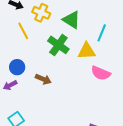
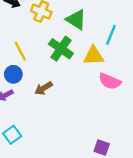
yellow line: (23, 31) -> (20, 51), moved
brown arrow: (43, 79) -> (44, 88), turned 126

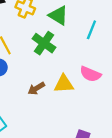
yellow triangle: (94, 56) -> (64, 84), moved
brown arrow: (44, 88) -> (36, 88), moved

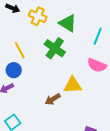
pink semicircle: (90, 74) -> (97, 65), moved
brown arrow: (36, 88) -> (53, 99), moved

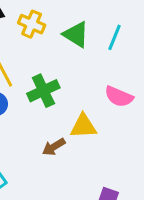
cyan line: (98, 36) -> (114, 37), moved
green cross: (55, 48) -> (43, 91), moved, turned 30

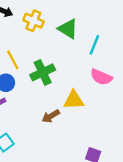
cyan line: (114, 37) -> (94, 45), moved

